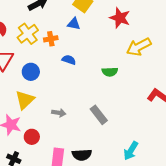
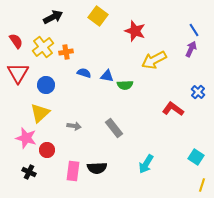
blue triangle: (74, 24) -> (107, 76), moved

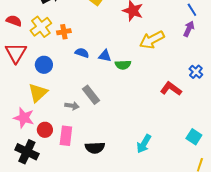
red semicircle: (16, 41) -> (14, 21), turned -35
gray rectangle: (114, 128) -> (91, 95), moved
pink rectangle: (73, 171) -> (66, 136), moved
black cross: (29, 172) -> (27, 152), size x1.6

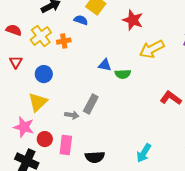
red triangle: (16, 53) -> (16, 62), size x0.6
blue semicircle: (82, 53) -> (81, 20), moved
gray rectangle: (91, 95) -> (91, 104), turned 66

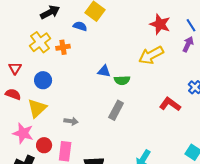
red star: (133, 20) -> (160, 24), moved
red semicircle: (14, 30) -> (13, 94), moved
gray rectangle: (91, 104) -> (116, 110), moved

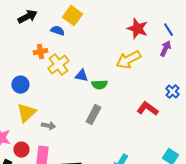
yellow cross: (40, 42) -> (58, 65), moved
yellow triangle: (37, 108) -> (26, 113), moved

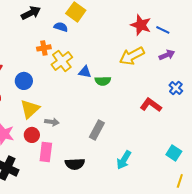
blue line: (168, 30) -> (163, 30), moved, turned -32
purple arrow: (165, 49) -> (167, 55), moved, turned 42
gray rectangle: (93, 115) -> (97, 130), moved
red circle: (21, 150) -> (32, 135), moved

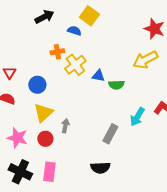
gray arrow: (52, 122) -> (65, 126), turned -88
pink rectangle: (46, 152) -> (49, 172), moved
cyan arrow: (124, 160) -> (137, 117), moved
black semicircle: (75, 164) -> (100, 168), moved

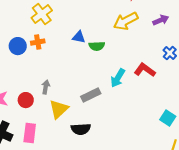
orange cross: (57, 52) -> (38, 42), moved
yellow cross: (75, 65) -> (42, 14), moved
yellow triangle: (43, 113) -> (59, 109), moved
gray rectangle: (110, 134) -> (91, 95), turned 36

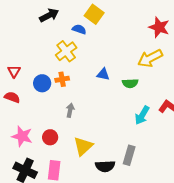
green semicircle: (97, 46) -> (130, 83), moved
gray arrow: (46, 87) -> (70, 110), moved
gray rectangle: (91, 95) -> (129, 155), moved, turned -48

